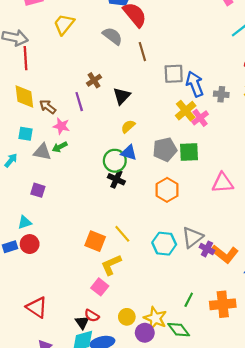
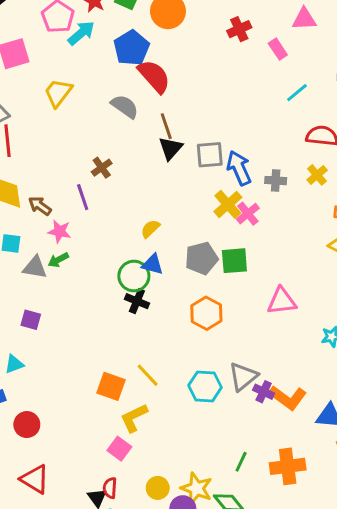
black triangle: (122, 96) -> (171, 148), moved
red circle: (30, 244) -> (27, 425), moved
red semicircle: (92, 316) -> (110, 488), turned 64

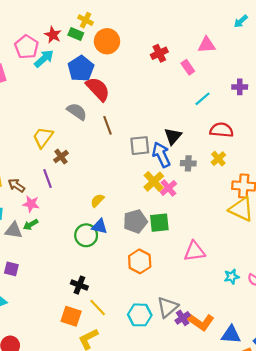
yellow trapezoid: (58, 93) -> (43, 137), moved
black triangle: (171, 148) -> (173, 136), moved
black cross: (137, 301) -> (79, 285), moved
purple cross: (264, 392) -> (183, 318), turned 32

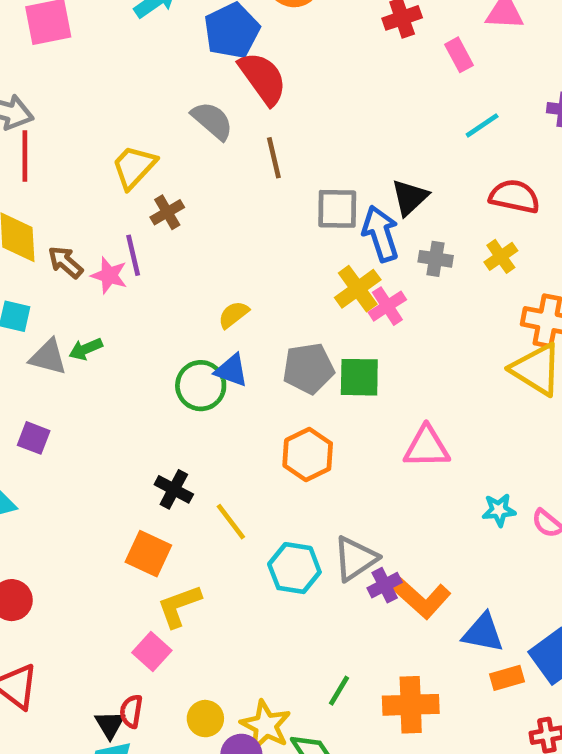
pink star: (31, 204) -> (109, 275), moved
yellow line: (98, 308) -> (231, 522), moved

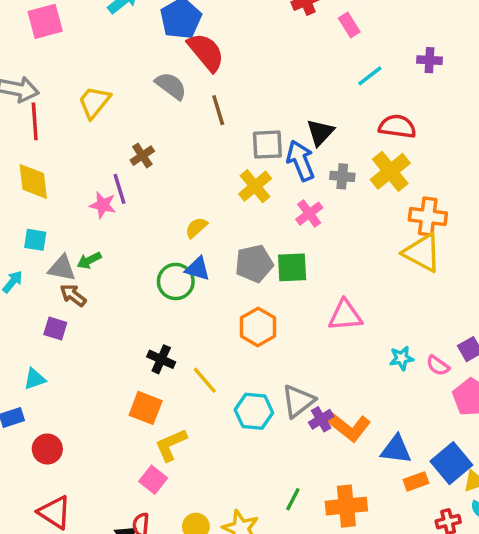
yellow trapezoid: (134, 167) -> (94, 102), moved
yellow cross: (501, 256) -> (390, 171), size x1.6
brown arrow: (65, 262) -> (73, 295), moved
yellow cross: (358, 289) -> (255, 186), moved

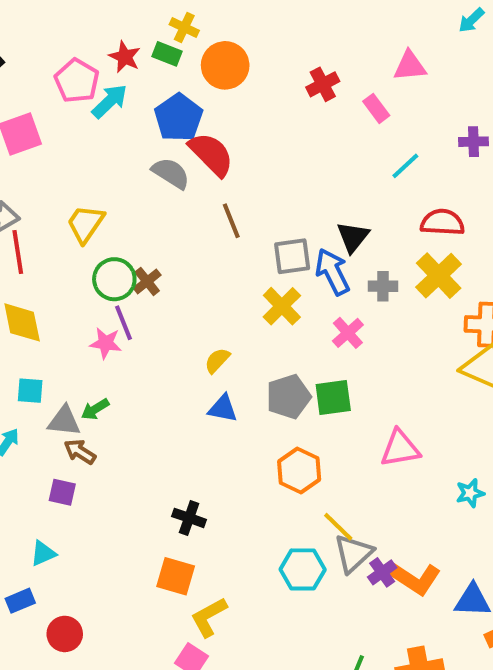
gray semicircle: (171, 86) -> (171, 173), moved
green circle: (176, 282) -> (114, 279), moved
yellow line: (205, 380) -> (338, 527), moved

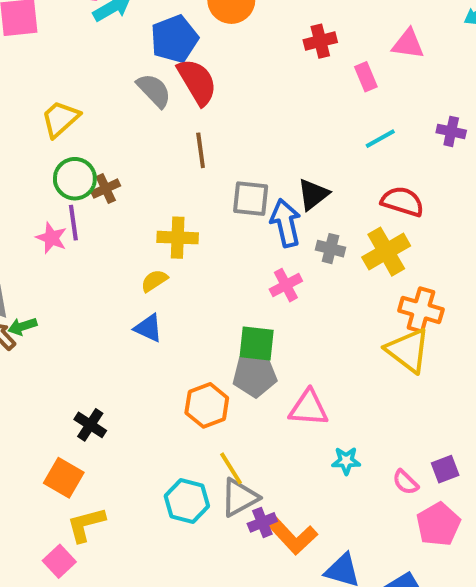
yellow cross: (282, 306) -> (178, 238), moved, turned 33
gray pentagon: (288, 397) -> (255, 375), moved
green arrow: (95, 409) -> (22, 326), moved
cyan star: (470, 493) -> (346, 461), moved

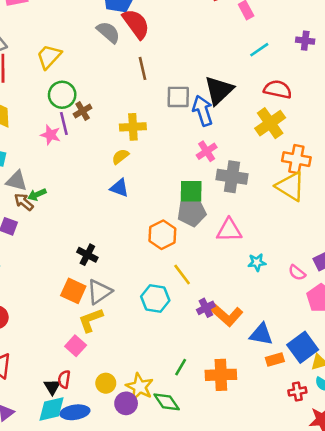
brown cross: (106, 189) -> (83, 111), moved
black triangle: (313, 194) -> (219, 90), size x1.4
gray cross: (330, 249) -> (232, 177), moved, size x1.6
gray triangle: (239, 498) -> (99, 292), moved

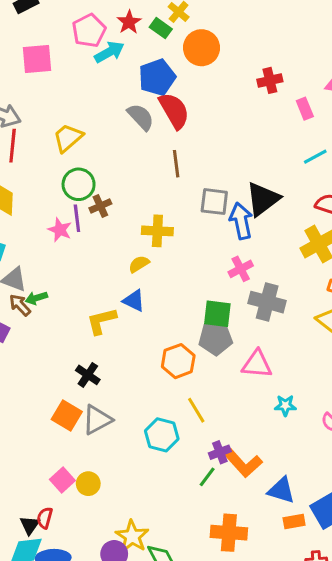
yellow L-shape: (91, 320) -> (102, 321), moved
green line: (181, 367) -> (207, 477), moved
yellow circle: (106, 383) -> (88, 484), moved

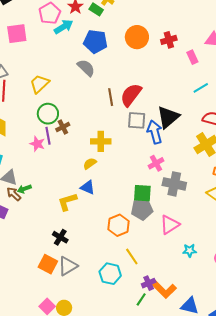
orange circle: (201, 48) -> (137, 37), moved
blue pentagon: (157, 77) -> (95, 42), turned 30
red semicircle: (174, 111) -> (131, 95), moved, turned -110
pink triangle: (257, 364) -> (170, 225), turned -35

